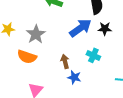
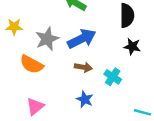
blue arrow: (80, 28) -> (82, 39), moved
brown arrow: (65, 61) -> (83, 67), moved, turned 104

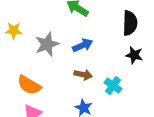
blue arrow: (82, 39) -> (83, 45), size x0.7
orange semicircle: (31, 64) -> (29, 85), moved

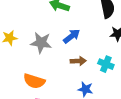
gray star: (47, 44) -> (41, 43), turned -30

